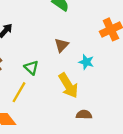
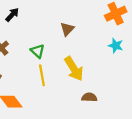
cyan star: (86, 62) -> (116, 46), moved
yellow line: (19, 92) -> (42, 75), moved, turned -40

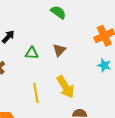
green triangle: (38, 51) -> (32, 53), moved, turned -40

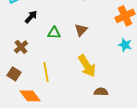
yellow line: (36, 93) -> (46, 72), moved

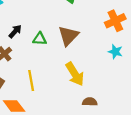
black arrow: (31, 17) -> (15, 31), moved
brown triangle: (81, 30) -> (68, 36), size x1.5

